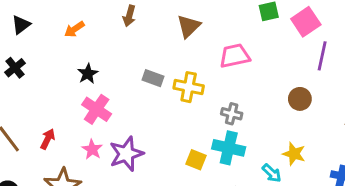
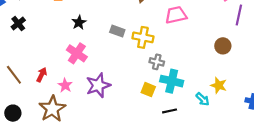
black star: (88, 74) -> (79, 22), moved
gray cross: (232, 114) -> (157, 62), moved
pink star: (92, 149) -> (65, 85), moved

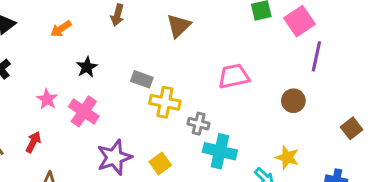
pink trapezoid: (176, 15) -> (234, 76), moved
yellow cross: (143, 37) -> (165, 102), moved
pink star: (65, 85) -> (47, 99), moved
yellow square: (148, 90) -> (160, 163), moved, turned 32

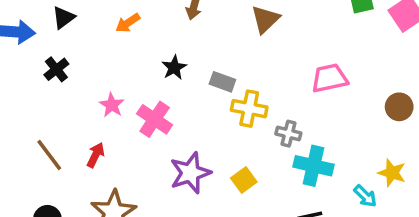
black star: (87, 67) -> (174, 68), moved

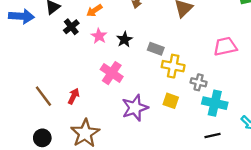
black cross: (56, 69) -> (71, 27), moved
pink star: (112, 105) -> (99, 36), moved
yellow square: (244, 180) -> (171, 101), moved, turned -35

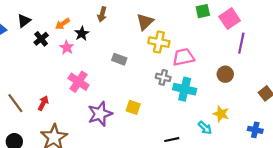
black star: (124, 39) -> (82, 34), moved
yellow cross: (173, 66) -> (159, 42), moved
gray cross: (199, 82) -> (163, 77), moved
cyan cross: (215, 103) -> (185, 89), moved

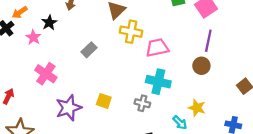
orange arrow: (62, 24) -> (20, 12), moved
purple line: (241, 43) -> (208, 41), moved
gray rectangle: (119, 59) -> (89, 50), turned -64
gray cross: (163, 77) -> (142, 103), moved

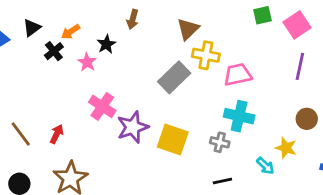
gray rectangle: (89, 50) -> (174, 77), moved, size x1.6
brown circle: (201, 66) -> (307, 119), moved
yellow square: (104, 101) -> (173, 140), size x1.6
purple star: (69, 108) -> (133, 127), moved

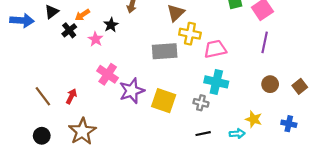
gray rectangle: (174, 77) -> (165, 51), turned 40
yellow star: (286, 148) -> (254, 119), moved
cyan arrow: (265, 166) -> (237, 134), moved, turned -48

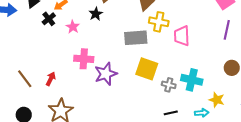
black star: (111, 25) -> (96, 14), moved
pink trapezoid: (215, 49) -> (182, 36), turned -80
pink cross: (108, 74) -> (84, 59), turned -30
cyan cross: (216, 82) -> (192, 80), moved
yellow square: (164, 101) -> (147, 69), moved

